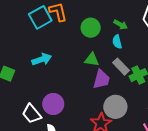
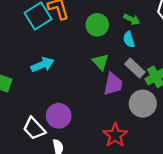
green triangle: (92, 60) -> (101, 62), turned 42
gray circle: (115, 107) -> (143, 104), moved

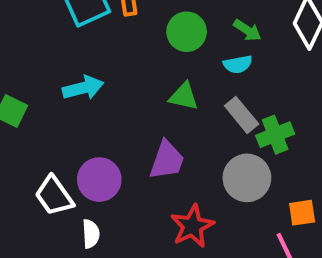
cyan semicircle: (129, 39) -> (238, 64), turned -91
green triangle: (101, 62) -> (184, 96), turned -42
purple trapezoid: (113, 84) -> (167, 160), moved

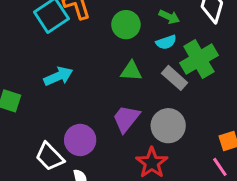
green cross: (275, 135) -> (199, 59), moved, size x1.4
purple trapezoid: (167, 160) -> (126, 119), turned -152
gray circle: (247, 178) -> (168, 126), moved

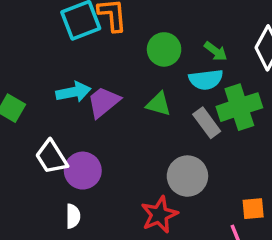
cyan semicircle: (166, 42) -> (206, 80), size x1.4
purple trapezoid: (126, 119) -> (104, 102), moved
white trapezoid: (50, 157) -> (51, 157), moved

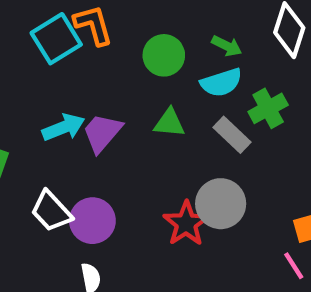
green cross: (239, 107) -> (268, 108), size x0.7
red star: (159, 215) -> (186, 224), moved

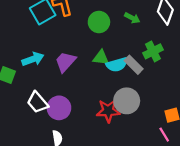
cyan semicircle: (221, 82) -> (117, 65), moved
cyan arrow: (63, 127) -> (33, 59), moved
red star: (186, 224) -> (108, 111), turned 30

